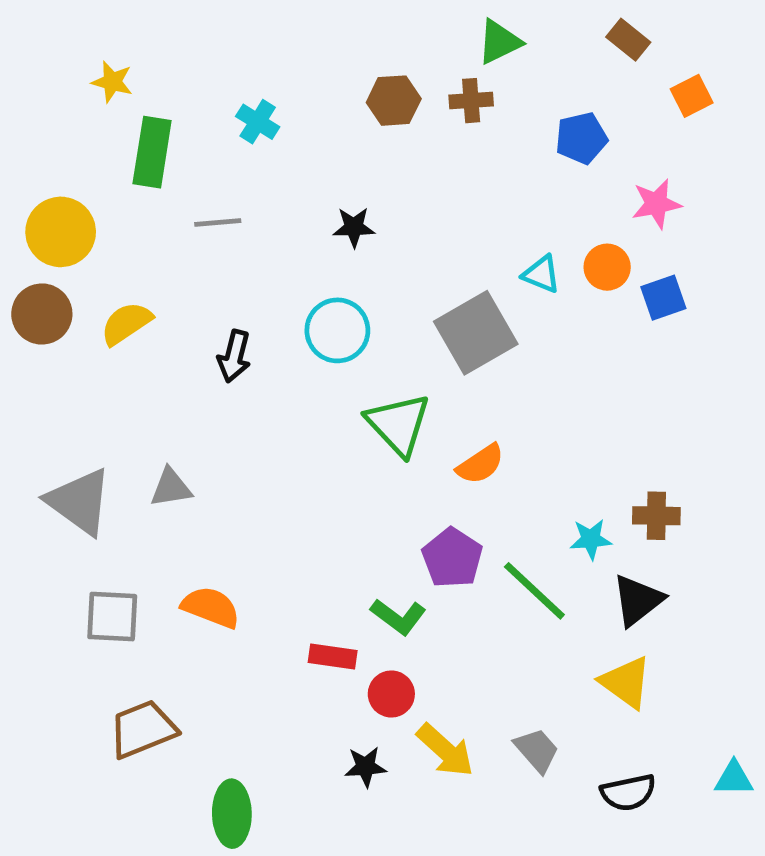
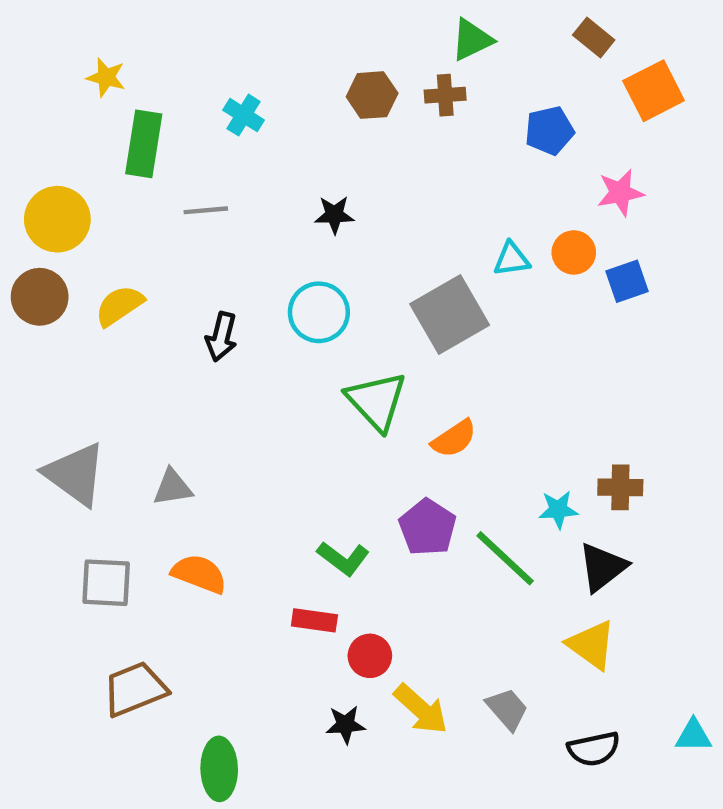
orange square: (692, 96) -> (654, 91), size x1.5
cyan triangle: (541, 274) -> (512, 259), turned -30
gray triangle: (171, 488) -> (173, 487), moved
green L-shape: (398, 617) -> (343, 558), moved

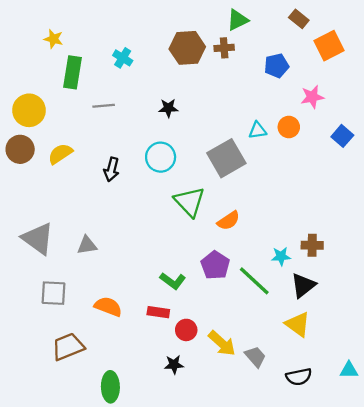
brown hexagon: (372, 95) -> (187, 48), size x1.4
blue square: (627, 281) -> (342, 136), moved, turned -30
orange semicircle: (199, 574) -> (108, 307), moved
yellow arrow: (421, 709) -> (222, 343), moved

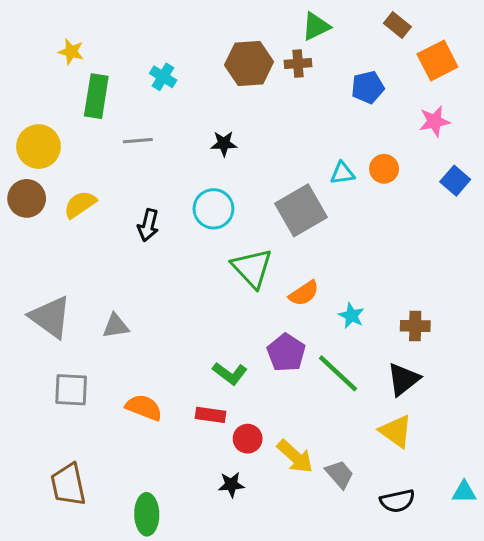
pink star: (312, 97) -> (434, 121), moved
cyan star: (281, 256) -> (351, 316), moved, turned 30
brown trapezoid: (68, 347) -> (68, 485), moved, turned -80

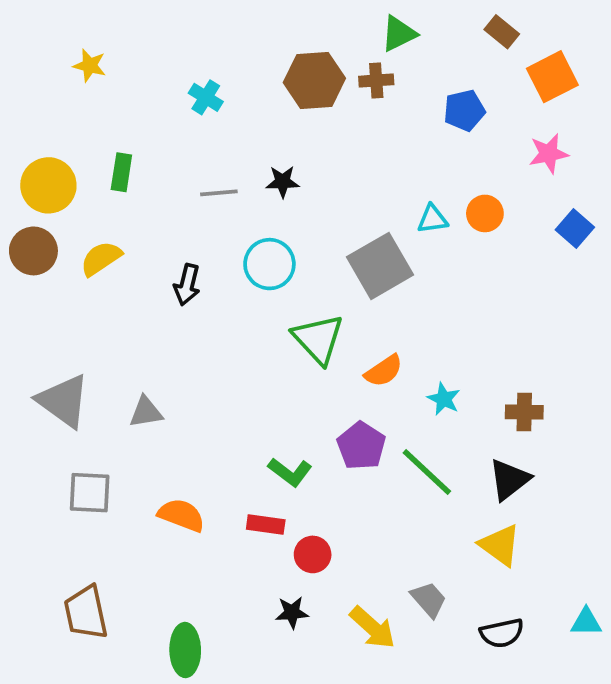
green rectangle: (96, 96) -> (121, 172), moved, size x0.7
gray line: (138, 141) -> (219, 193), moved
yellow arrow: (295, 456) -> (373, 628), moved

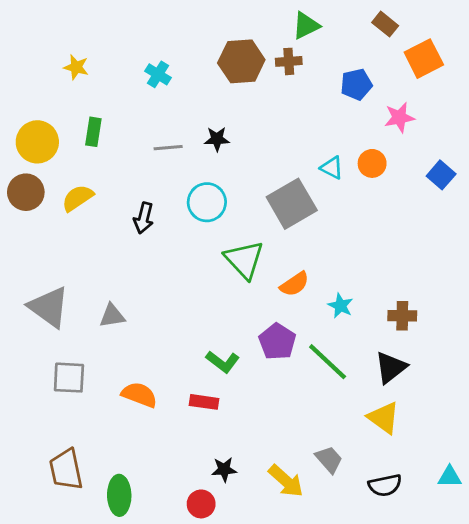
yellow star: (90, 65) -> (76, 67), moved
pink star: (549, 154) -> (399, 117), moved
cyan triangle: (432, 219) -> (332, 168), turned 35
red circle: (313, 554) -> (201, 504), moved
green ellipse: (185, 650) -> (119, 495), moved

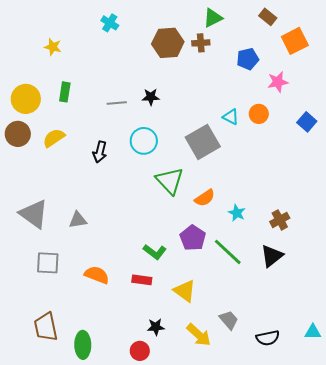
cyan cross: (158, 74) -> (110, 23), moved
brown cross: (402, 316) -> (280, 220), turned -30
yellow triangle: (384, 418) -> (185, 291), moved

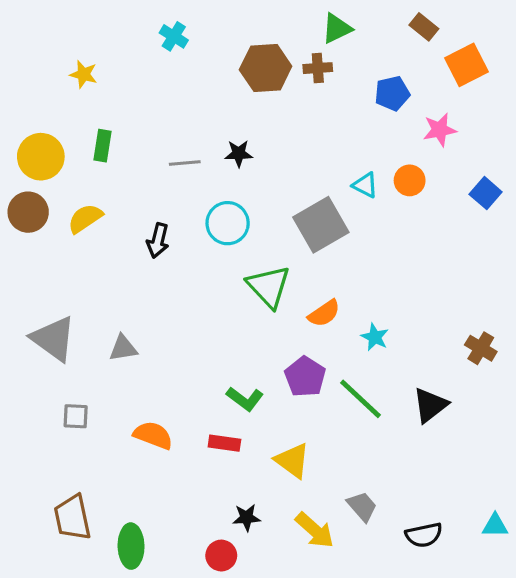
brown cross: (280, 220) -> (481, 348), moved, turned -30
gray square: (48, 263) -> (76, 416), size x0.7

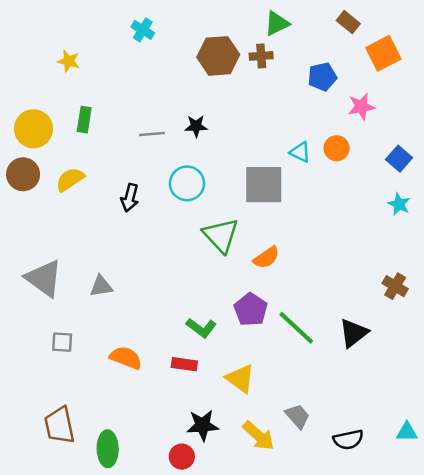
gray square: (321, 225) -> (264, 185), turned 30
cyan star: (375, 337) -> (399, 204), moved
black star: (247, 518) -> (203, 425), size x1.4

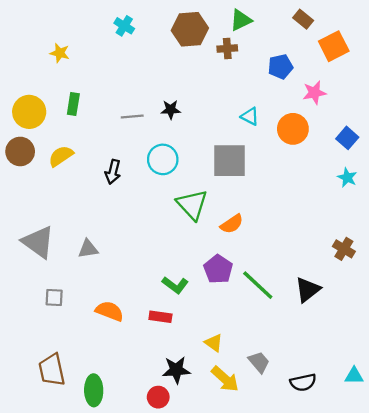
brown hexagon: (218, 56) -> (190, 29), moved
orange circle: (337, 148) -> (293, 129), size x1.4
cyan triangle: (300, 152) -> (250, 116), moved
yellow triangle: (240, 379) -> (214, 343), moved, size x0.7

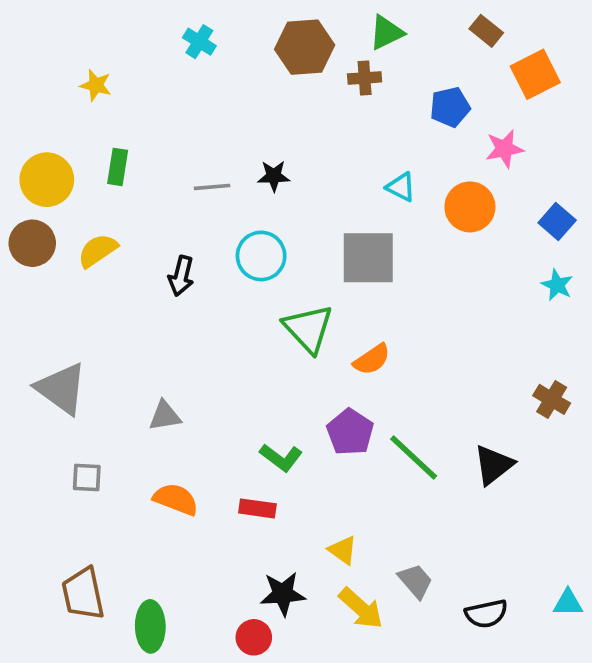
gray triangle: (88, 249) -> (165, 416), moved

